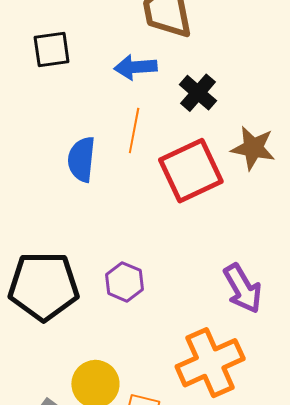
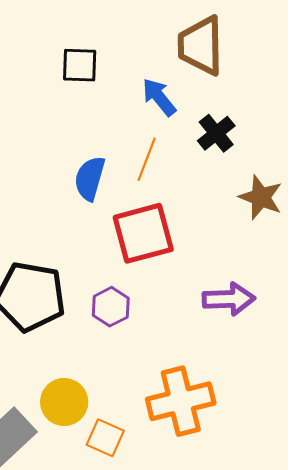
blue arrow: (135, 67) -> (159, 97), turned 45
red square: (191, 171) -> (143, 233), moved
purple arrow: (243, 288) -> (229, 299), moved, turned -72

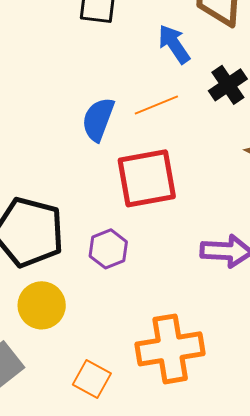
orange line: (147, 159) -> (156, 105), turned 42
yellow circle: (64, 402) -> (42, 305), moved

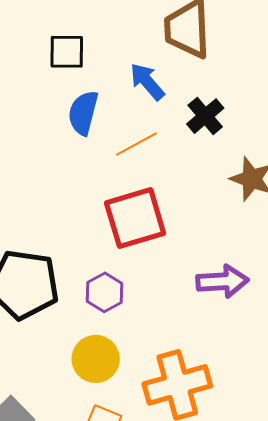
blue semicircle: (98, 119) -> (83, 113), moved
yellow circle: (42, 305) -> (96, 359), moved

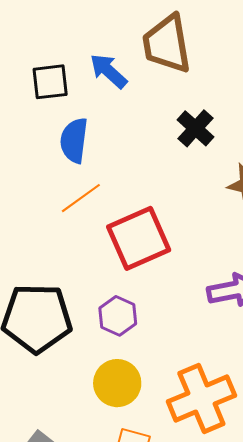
blue arrow: (147, 82) -> (109, 71), moved
orange line: (136, 144) -> (81, 198), moved

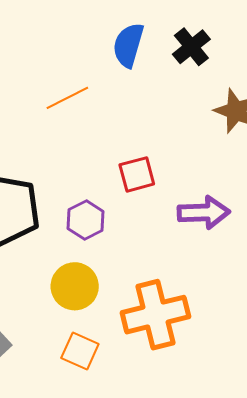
blue semicircle: (74, 140) -> (128, 45), moved
red square: (139, 238) -> (137, 174), moved, size x0.6

